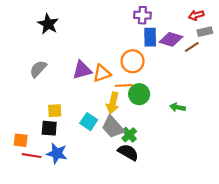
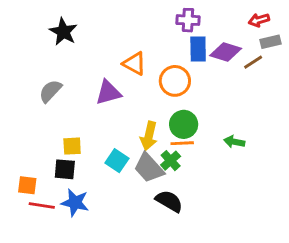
orange triangle: (102, 73) -> (134, 64), moved, turned 48
orange line: (124, 85) -> (182, 143), moved
green cross: (129, 135) -> (171, 161), moved

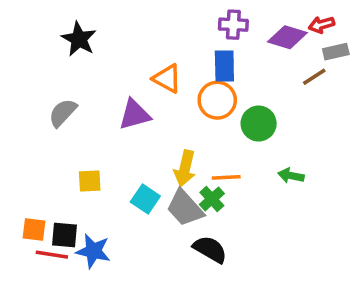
blue rectangle: (198, 49) -> (224, 66), moved
purple diamond: (226, 52) -> (287, 37), moved
green circle: (184, 124) -> (259, 124), moved
black square: (65, 169) -> (64, 235), moved

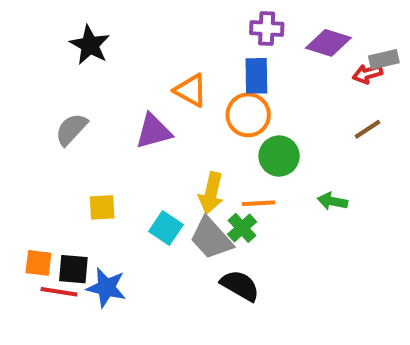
red arrow: (321, 25) -> (367, 74), moved
brown line: (314, 77) -> (367, 129), moved
green circle: (259, 124) -> (279, 156), moved

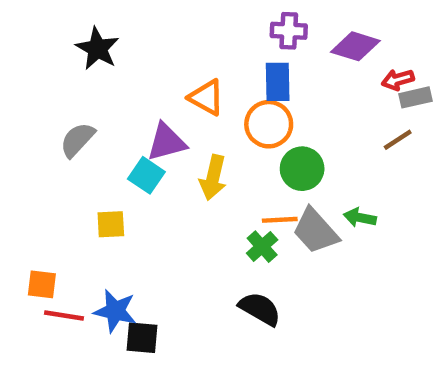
gray rectangle: (384, 59) -> (416, 97), moved
yellow arrow: (211, 193) -> (213, 178), moved
cyan square: (166, 228) -> (146, 175), moved
gray trapezoid: (211, 238) -> (315, 231), moved
black square: (73, 269) -> (142, 338), moved

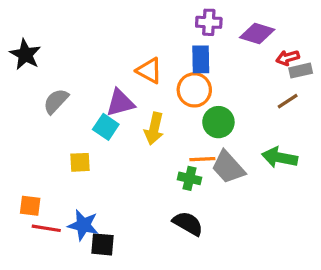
black star: (97, 49) -> (25, 54), moved
green arrow: (360, 218) -> (280, 158), moved, size x1.5
green cross: (262, 247) -> (189, 178), turned -35

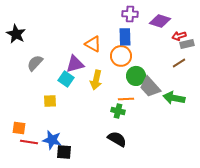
gray trapezoid: (228, 167) -> (150, 87), moved

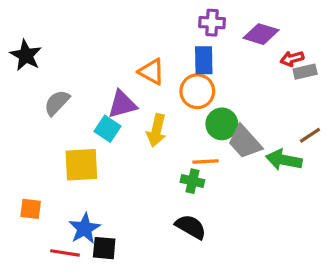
brown line: (179, 63) -> (310, 135), moved
yellow square: (50, 101) -> (81, 165), size x1.6
blue star: (52, 140) -> (85, 228), turned 30
red line: (29, 142) -> (65, 253), moved

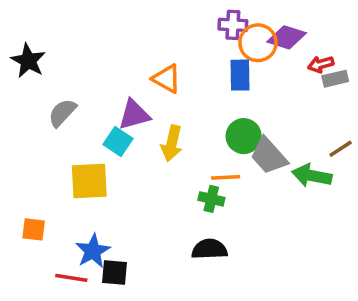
blue rectangle: (204, 60) -> (240, 75), moved
orange circle: (197, 91) -> (258, 43), moved
black semicircle: (191, 227) -> (210, 249), turned -32

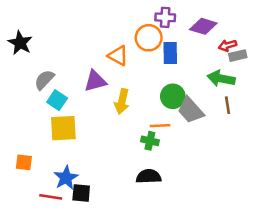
orange circle: (258, 43) -> (149, 38), moved
cyan square: (118, 141) -> (57, 100), moved
brown line: (341, 149) -> (228, 105), moved, turned -66
green arrow: (312, 176) -> (221, 78), moved

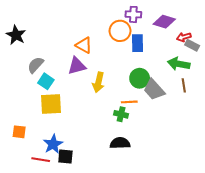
orange triangle: (118, 56) -> (84, 45), moved
gray rectangle: (238, 56) -> (192, 45), turned 40

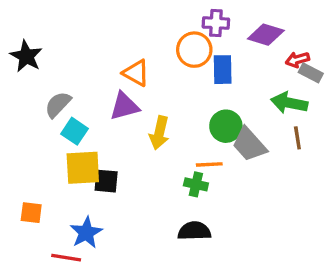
black square: (65, 156) -> (106, 181), moved

